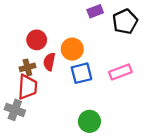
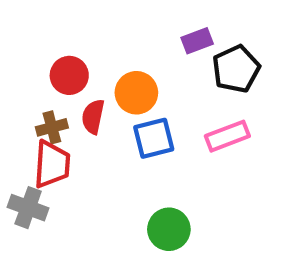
purple rectangle: (95, 11) -> (197, 41), moved
black pentagon: (125, 22) -> (236, 69), moved

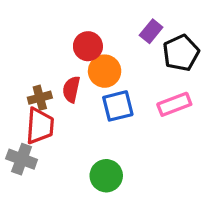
purple rectangle: (197, 41) -> (151, 31), turned -30
red circle: (69, 75) -> (88, 46), moved
green circle: (169, 229) -> (106, 176), moved

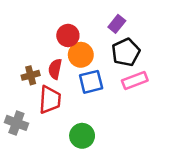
black pentagon: (181, 53) -> (126, 52), moved
red trapezoid: (40, 126) -> (50, 100), moved

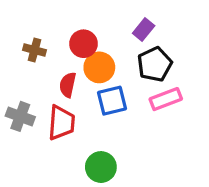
brown cross: (31, 75) -> (34, 50), moved, turned 30
gray cross: (16, 123) -> (20, 116), moved

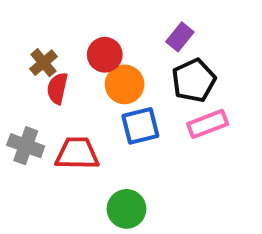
brown cross: (34, 50) -> (43, 63), turned 35
red semicircle: (68, 85) -> (57, 88), moved
red trapezoid: (61, 123) -> (77, 154), turned -93

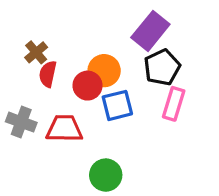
purple rectangle: (180, 37) -> (150, 31), size x1.6
red circle: (105, 55) -> (88, 86), moved
pink rectangle: (208, 124) -> (174, 104), turned -52

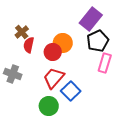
blue square: (117, 105) -> (71, 91), moved, turned -30
red trapezoid: (64, 129) -> (54, 78), moved, turned -50
green circle: (106, 175) -> (49, 106), moved

